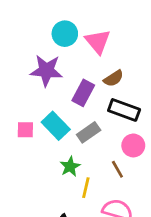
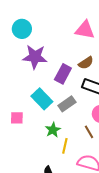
cyan circle: (65, 34) -> (22, 29), moved
pink triangle: (98, 42) -> (85, 30), moved, turned -40
pink square: (25, 130) -> (17, 118), moved

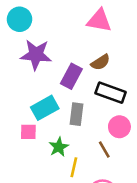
cyan rectangle: (42, 99) -> (45, 108), turned -75
gray rectangle: (67, 104) -> (76, 114), turned -48
pink square: (17, 118) -> (28, 132), moved

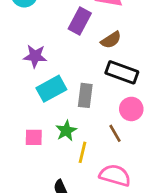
purple star: (36, 55) -> (35, 56), moved, size x0.7
purple rectangle: (71, 76) -> (80, 21), moved
pink square: (28, 132) -> (34, 137), moved

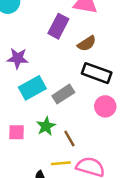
gray rectangle: (85, 95) -> (63, 94), turned 50
brown line: (115, 133) -> (69, 138), moved
yellow line: (83, 152) -> (61, 163), moved, turned 72

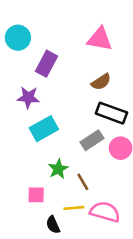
purple rectangle: (58, 26) -> (46, 64), moved
gray rectangle: (63, 94) -> (92, 140), moved
pink square: (16, 132) -> (36, 195), moved

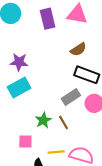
purple rectangle: (46, 64) -> (48, 19), moved, turned -42
cyan rectangle: (44, 129) -> (19, 87), moved
brown line: (83, 182) -> (63, 122), moved

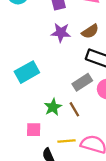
purple star: (19, 62) -> (61, 33), moved

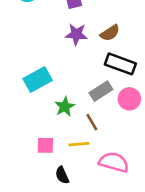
green star: (53, 107) -> (65, 107), moved
yellow line: (66, 141) -> (79, 144), moved

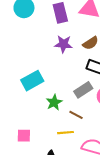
brown line: (92, 122) -> (76, 115), turned -32
pink square: (45, 145) -> (24, 136), moved

